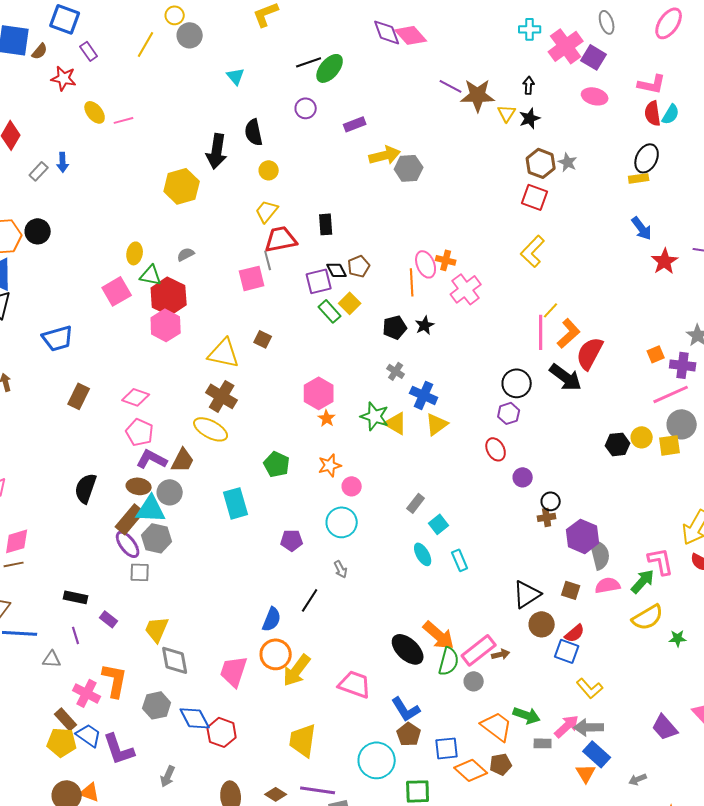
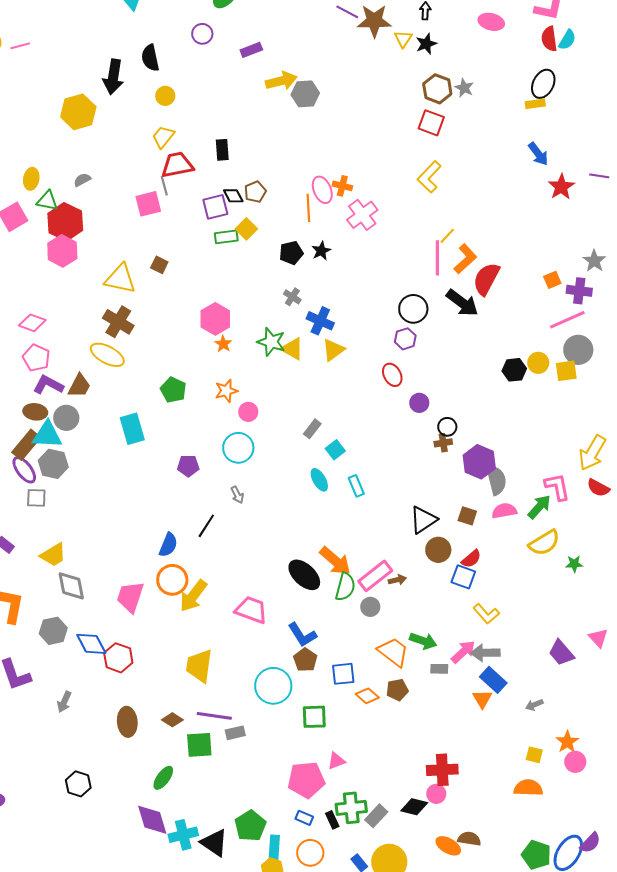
green rectangle: (330, 311) -> (226, 237), turned -55
yellow trapezoid: (157, 629) -> (53, 555), turned -144
orange diamond: (471, 770) -> (367, 696), size x0.7

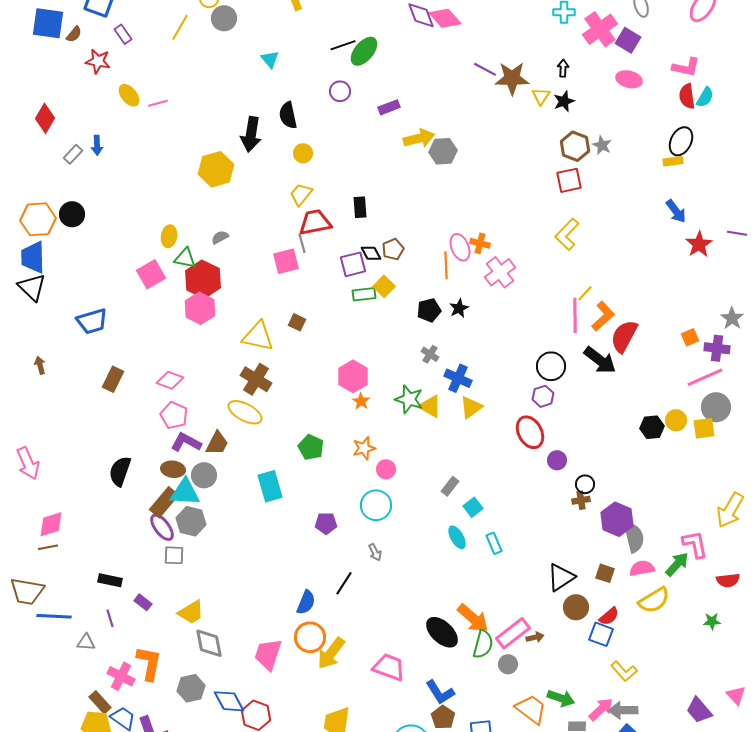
red square: (431, 123) -> (569, 180), turned -32
red ellipse: (392, 375) -> (530, 432), size x1.4
red semicircle: (598, 488) -> (728, 580), moved, turned -35
yellow semicircle: (544, 543) -> (654, 600), moved

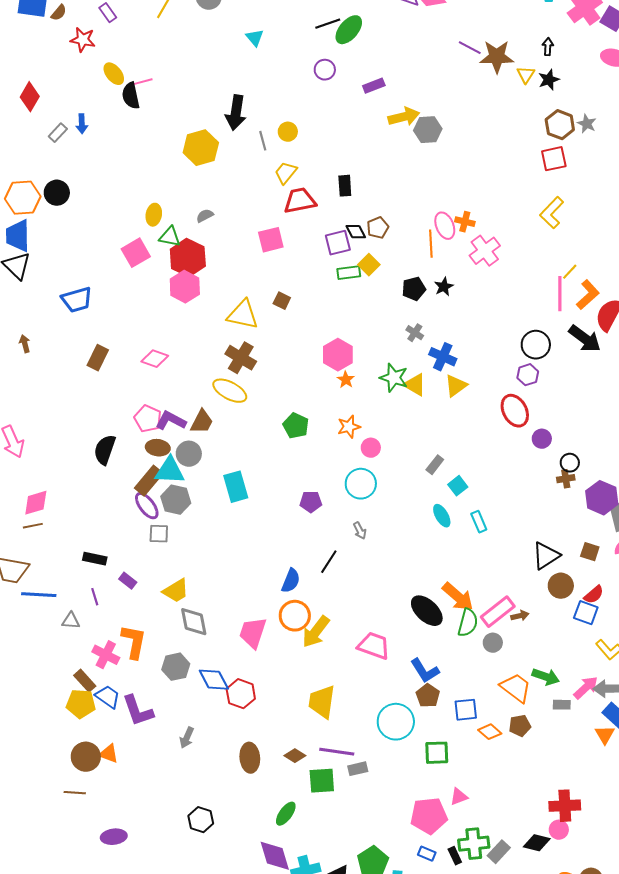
black semicircle: (288, 115) -> (131, 96), moved
gray line: (302, 243) -> (263, 141), moved
pink pentagon: (174, 415) -> (148, 419), moved
cyan rectangle: (270, 486) -> (236, 487), moved

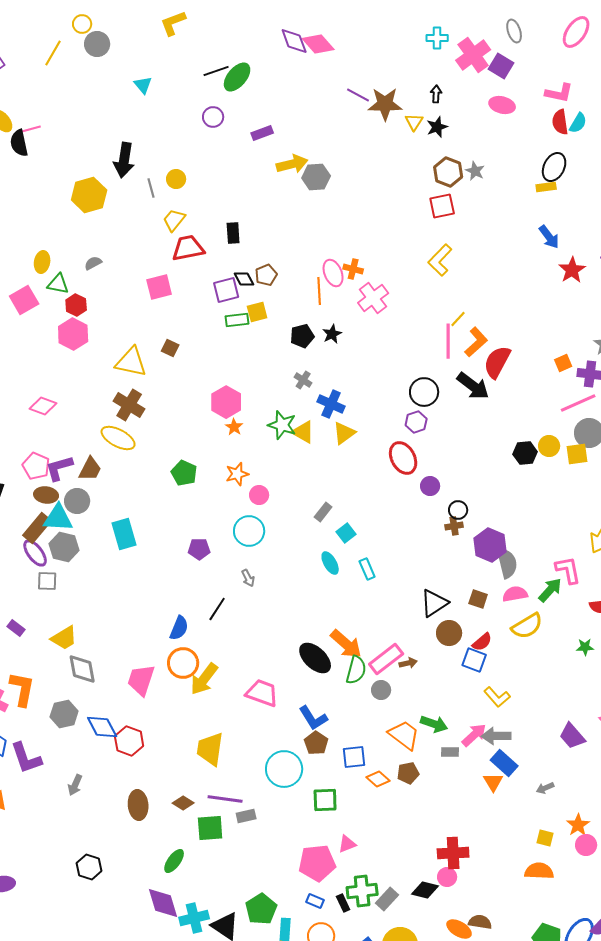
red hexagon: (188, 258) -> (76, 305), size x0.6
yellow square: (369, 265) -> (257, 312), turned 30
purple L-shape: (171, 421) -> (59, 468), turned -44

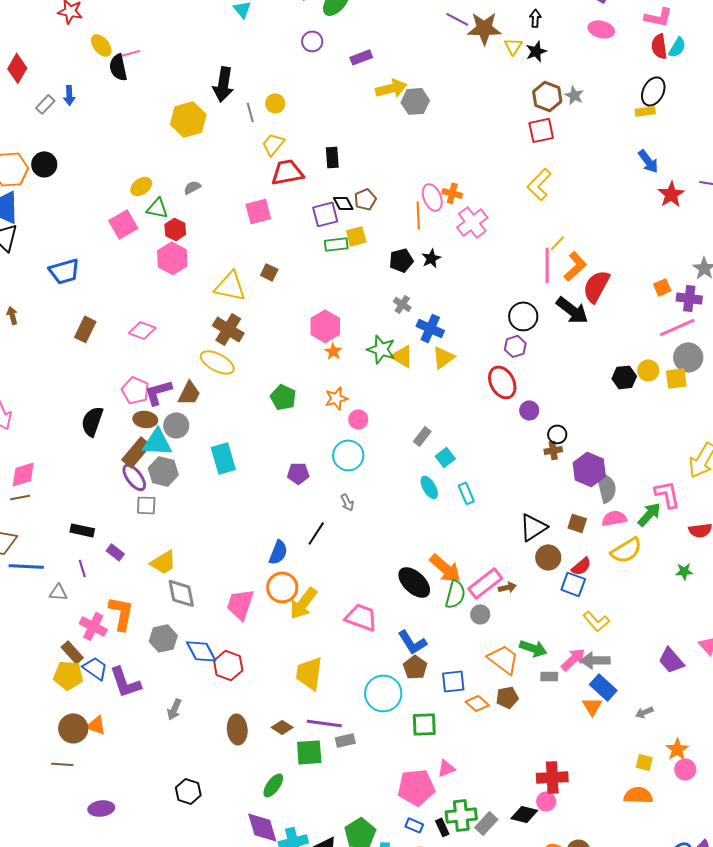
yellow ellipse: (42, 262) -> (141, 186), turned 45

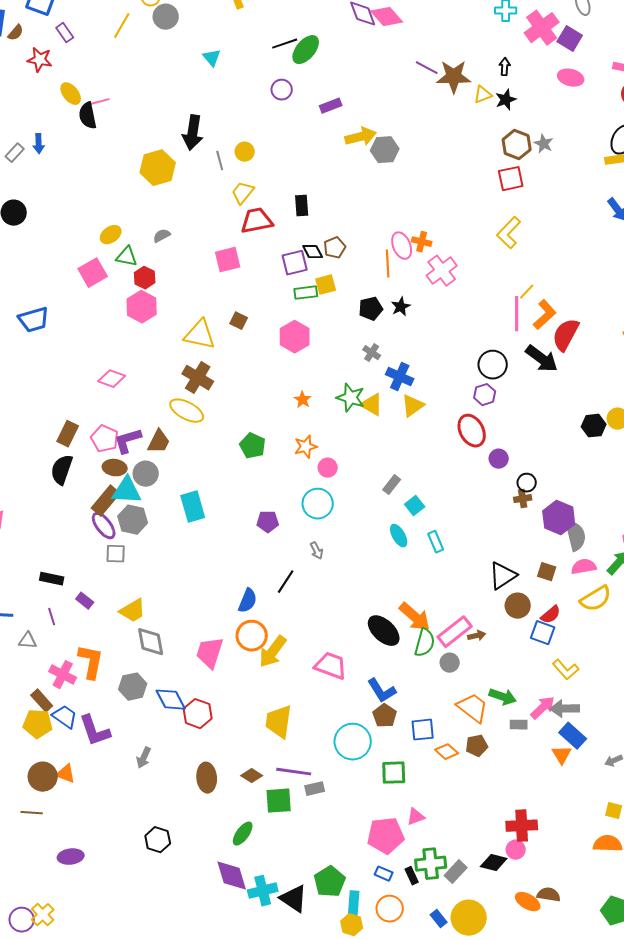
yellow triangle: (513, 46) -> (483, 95), turned 36
pink hexagon: (325, 326) -> (295, 337), moved
brown rectangle: (85, 329) -> (68, 434), moved

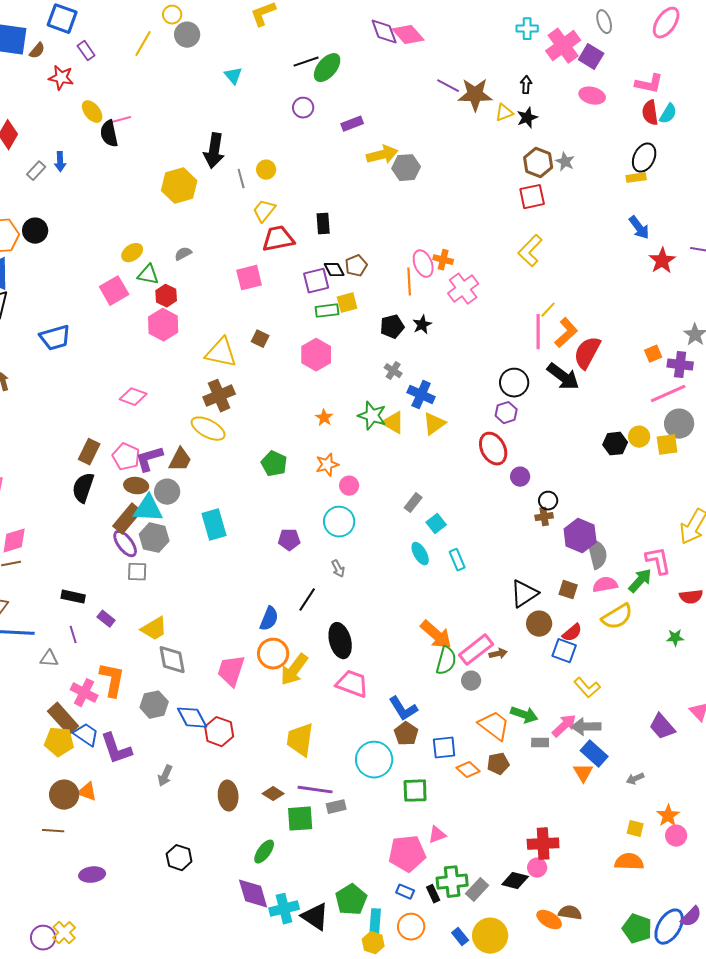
brown cross: (198, 378) -> (219, 396), turned 36
black ellipse: (384, 631) -> (340, 641), moved, turned 32
brown rectangle: (42, 701) -> (63, 719), size x1.4

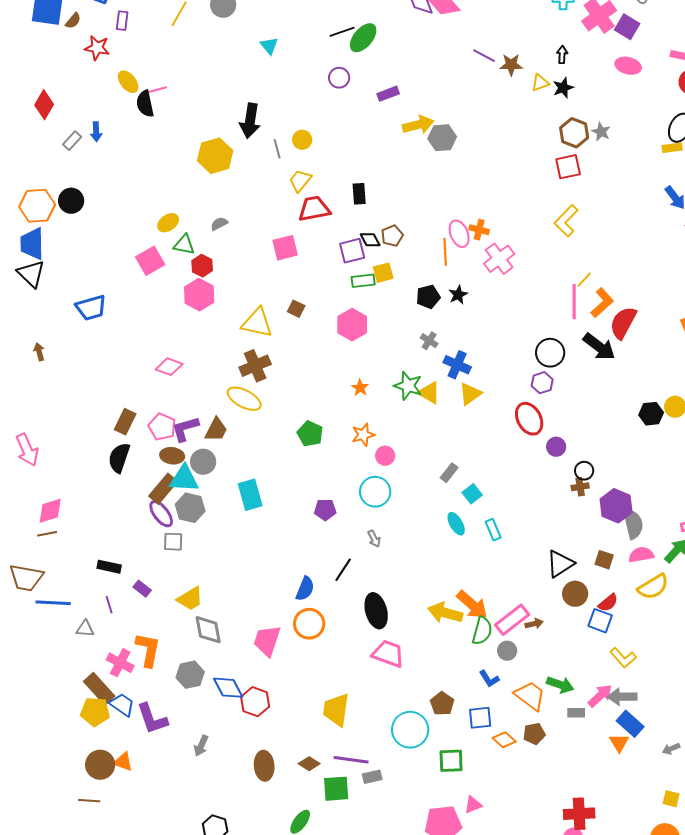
purple rectangle: (86, 51) -> (122, 21), turned 42
brown star: (475, 95) -> (511, 65), size x0.7
yellow arrow: (294, 670) -> (445, 613), moved, turned 68
blue L-shape: (403, 709) -> (489, 679), moved, size x0.7

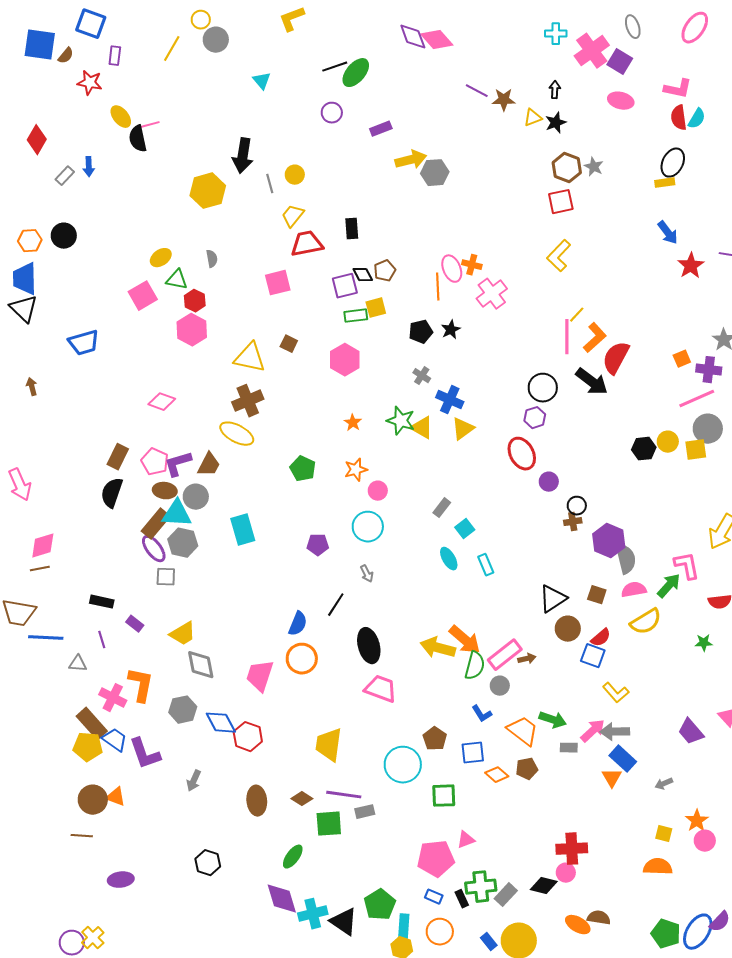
orange hexagon: (37, 206) -> (30, 241), size x0.7
gray semicircle: (219, 224) -> (212, 259), turned 108

